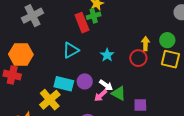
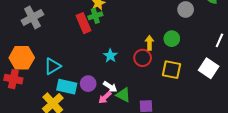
cyan triangle: (71, 50) -> (52, 66), moved
yellow square: (170, 59) -> (172, 70), moved

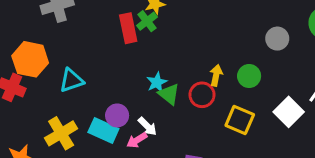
green cross: (95, 16) -> (147, 21), turned -32
white square: (209, 68) -> (289, 112), moved
cyan rectangle: (67, 87) -> (103, 130), moved
green triangle: (123, 95) -> (169, 94), moved

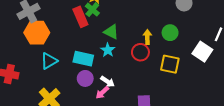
orange hexagon: (30, 59) -> (37, 33), moved
green triangle: (169, 94) -> (111, 32), moved
cyan rectangle: (103, 130) -> (83, 59), moved

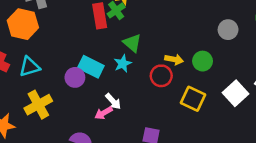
orange hexagon: (37, 33) -> (23, 24), moved
yellow arrow: (147, 37) -> (174, 59), turned 88
cyan triangle: (49, 61) -> (30, 67), moved
purple circle: (85, 78) -> (75, 77), moved

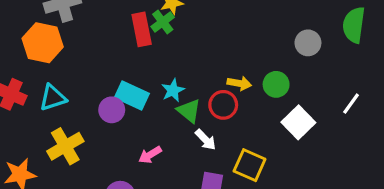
green triangle: (132, 43) -> (189, 111), moved
white square: (236, 93) -> (298, 122), moved
yellow square: (193, 99) -> (250, 165), moved
white arrow: (113, 101) -> (206, 140), moved

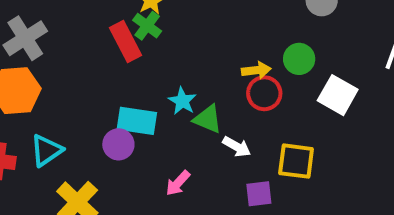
red circle: (223, 105) -> (264, 93), moved

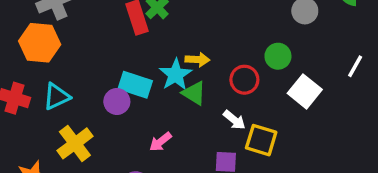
yellow arrow: (256, 70) -> (197, 60), moved
cyan star: (182, 101) -> (176, 75), size x1.4
white arrow: (237, 147) -> (234, 120), moved

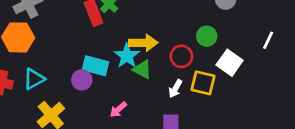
yellow arrow: (197, 60) -> (143, 43), size x1.5
white arrow: (234, 120) -> (175, 89), turned 84
yellow square: (261, 140) -> (203, 83), moved

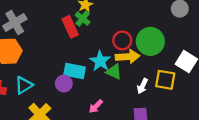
green circle: (207, 36) -> (150, 41), moved, size x1.6
yellow arrow: (143, 43) -> (128, 57), moved
red circle: (181, 56) -> (122, 40), moved

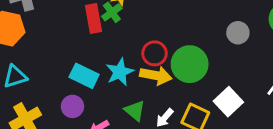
green triangle: (114, 72) -> (135, 111), moved
purple circle: (64, 84) -> (72, 106), moved

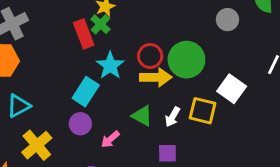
cyan star: (120, 72) -> (110, 66), moved
cyan rectangle: (84, 76) -> (86, 92), turned -72

